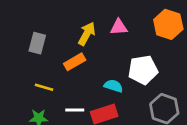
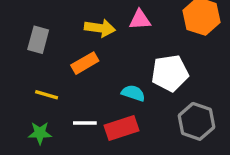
yellow arrow: (87, 34) -> (100, 28), turned 70

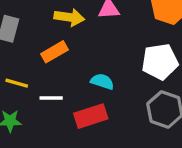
white pentagon: (170, 73) -> (160, 62), moved
white line: (85, 123) -> (51, 98), moved

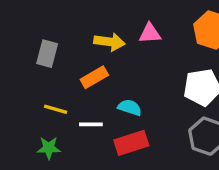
cyan semicircle: (102, 81) -> (130, 108), moved

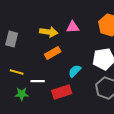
orange rectangle: (94, 77) -> (53, 53), moved
cyan semicircle: (130, 108) -> (75, 71), moved, turned -64
green star: (49, 148) -> (22, 94), moved

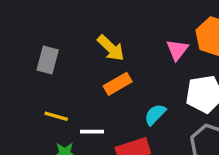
pink triangle: (73, 27) -> (177, 50), moved, turned -48
yellow arrow: (49, 32) -> (111, 48), turned 36

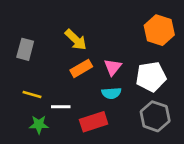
pink triangle: (177, 50) -> (113, 67), moved
cyan semicircle: (155, 115) -> (111, 93), turned -138

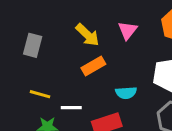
pink triangle: (113, 67) -> (128, 30), moved

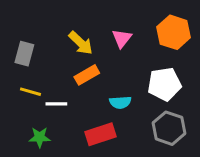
yellow line: (40, 94) -> (30, 92), moved
white line: (71, 108) -> (56, 104), moved

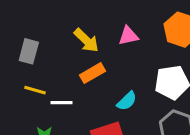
pink triangle: (122, 38) -> (128, 36), turned 40
cyan semicircle: (120, 102) -> (127, 101), turned -40

